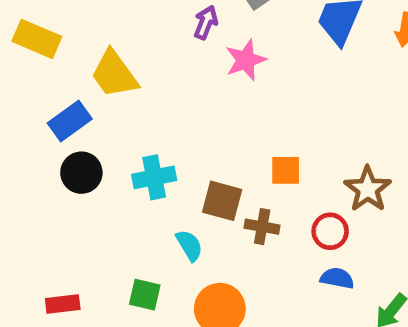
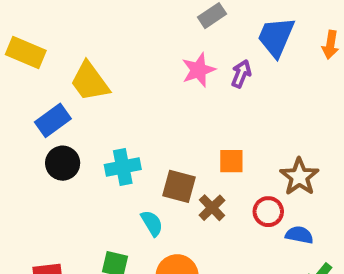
purple arrow: (206, 22) -> (241, 74), moved
brown cross: (262, 227) -> (212, 208), turned 36
blue semicircle: (337, 278) -> (299, 235), moved

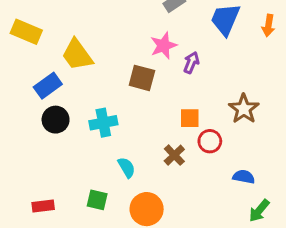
purple arrow: (241, 74) -> (191, 63), moved
brown star: (299, 177) -> (244, 109), moved
brown square: (179, 186) -> (142, 78), moved
red circle: (268, 212) -> (210, 141), moved

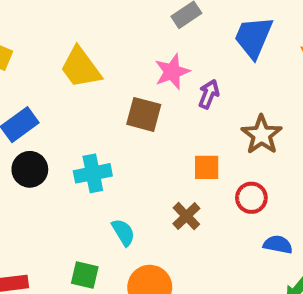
yellow trapezoid: (77, 55) -> (81, 68), moved
brown star: (244, 109) -> (262, 135), moved
red circle: (210, 141) -> (251, 198), moved

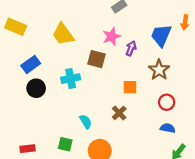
blue trapezoid: (253, 37) -> (161, 35), moved
cyan cross: (93, 173) -> (71, 79), moved
red circle: (251, 198) -> (167, 102), moved

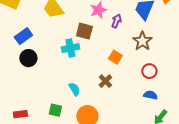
cyan cross: (71, 79) -> (70, 48), moved
orange square: (130, 87) -> (115, 57), turned 32

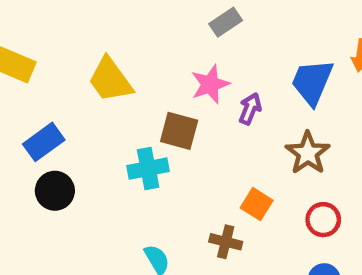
orange square: (115, 57) -> (257, 204), moved
brown cross: (105, 81) -> (226, 242), turned -32

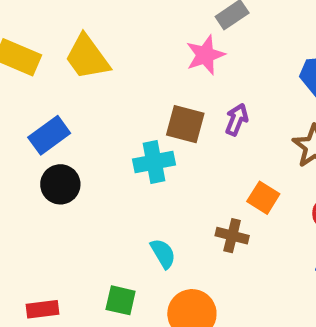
yellow trapezoid: (110, 80) -> (87, 57), moved
pink star: (210, 84) -> (205, 55), moved
purple arrow: (250, 109) -> (237, 120), moved

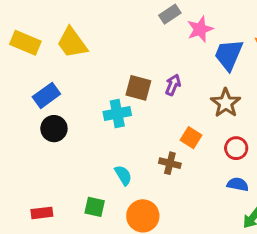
pink star: (205, 55) -> (200, 29), moved

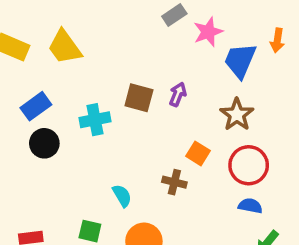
cyan cross: (117, 114) -> (95, 120), moved
red circle: (236, 148) -> (249, 165), size x1.5

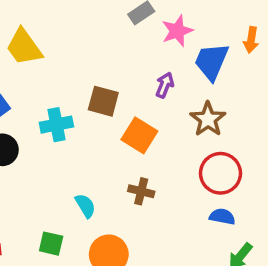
purple arrow: (178, 94) -> (165, 85), moved
orange square: (198, 153) -> (139, 135), moved, size x1.4

